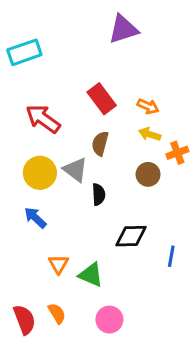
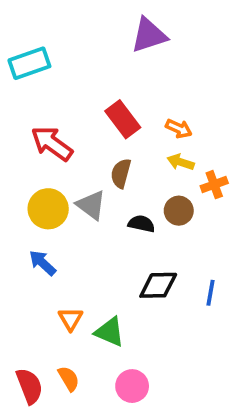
black semicircle: (99, 194) -> (141, 224), moved, turned -75
blue line: (171, 256) -> (210, 293), moved

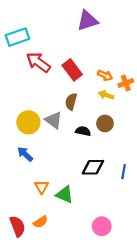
red arrow: (52, 143) -> (38, 62), moved
orange cross: (214, 185) -> (126, 83), moved
orange semicircle: (69, 379) -> (40, 222), turned 88
pink circle: (132, 386) -> (102, 226), moved

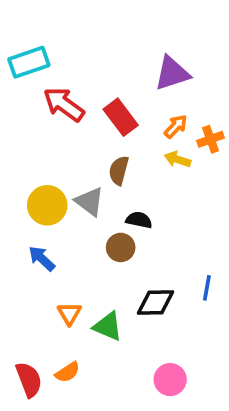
purple triangle: (87, 21) -> (172, 73), moved
orange arrow: (105, 75) -> (176, 126), turned -72
brown circle: (105, 123) -> (121, 247), moved
black diamond: (93, 167) -> (155, 303), moved

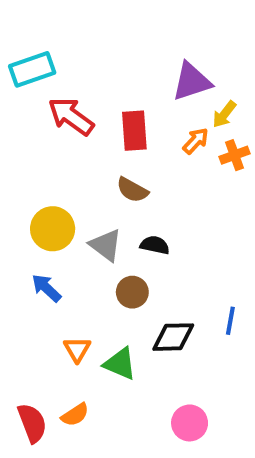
red rectangle: (121, 117) -> (134, 131), turned 33
yellow arrow: (178, 159) -> (224, 114), moved, turned -70
brown semicircle: (119, 170) -> (132, 190), turned -76
gray triangle: (89, 202) -> (106, 245), moved
brown circle: (121, 247) -> (132, 292), moved

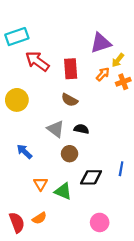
yellow circle: (53, 229) -> (17, 100), moved

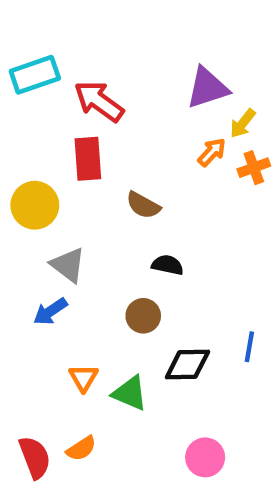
red arrow: (37, 61) -> (99, 101), moved
red rectangle: (71, 69) -> (88, 159), moved
gray triangle: (56, 129) -> (68, 265), moved
blue arrow: (24, 152) -> (50, 311), turned -77

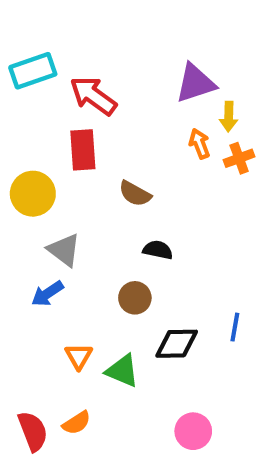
yellow arrow: (243, 123) -> (229, 117), turned -36
orange arrow: (212, 152) -> (199, 144), turned -64

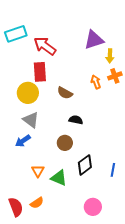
orange arrow: (199, 144) -> (96, 82), moved
yellow circle: (33, 194) -> (28, 93), moved
blue line: (235, 327) -> (113, 170), moved
black diamond: (177, 344) -> (85, 165), turned -35

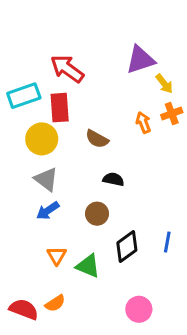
cyan rectangle: (16, 34) -> (24, 96), moved
yellow arrow: (110, 56) -> (164, 84), turned -40
blue arrow: (23, 141) -> (48, 211), moved
blue line: (113, 170) -> (167, 242), moved
red semicircle: (16, 207) -> (24, 309), turned -48

